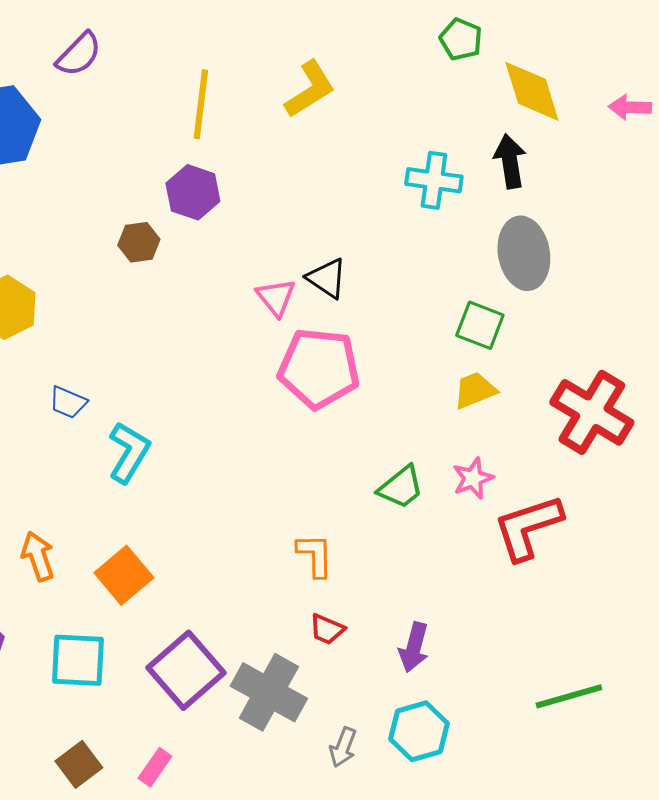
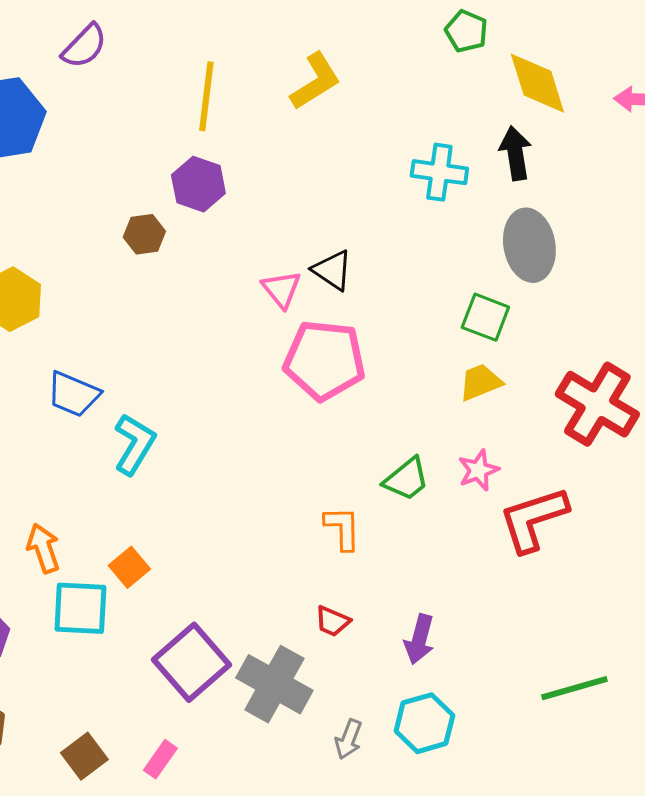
blue trapezoid: (68, 402) -> (73, 394), size x1.4
orange L-shape: (315, 555) -> (342, 528), moved
orange square: (124, 575) -> (129, 567), size x0.7
cyan square: (78, 660) -> (80, 608), moved

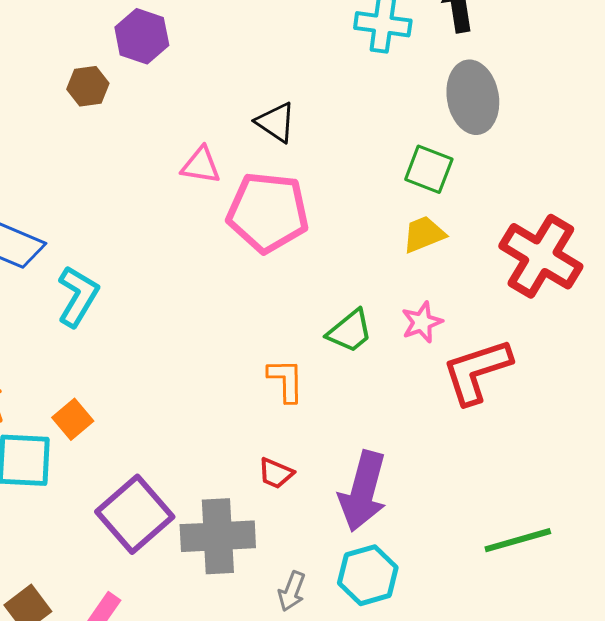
pink triangle: (281, 289) -> (201, 165), moved, turned -42
purple arrow: (419, 639) -> (363, 491), size x1.6
gray cross: (274, 684) -> (218, 536), turned -32

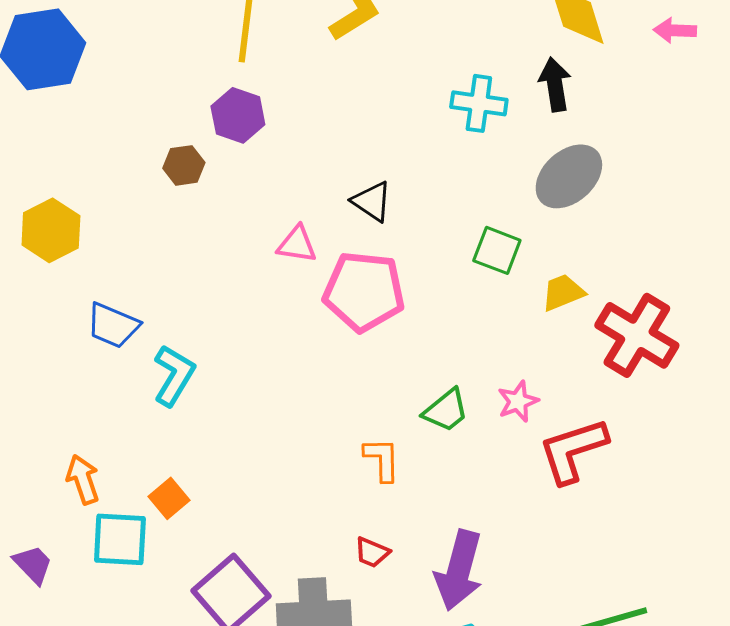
gray ellipse: (473, 97) -> (569, 176), turned 58
green square: (429, 169) -> (497, 250), moved
yellow trapezoid: (424, 234) -> (563, 292), moved

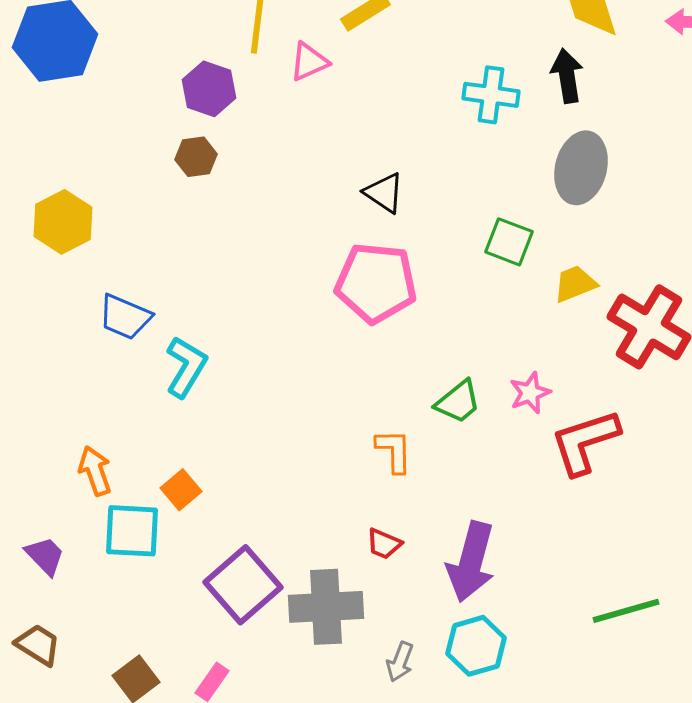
purple hexagon: (238, 115) -> (209, 89), moved
gray ellipse: (569, 176) -> (581, 168), turned -34
pink triangle: (297, 244) -> (309, 62), moved, turned -33

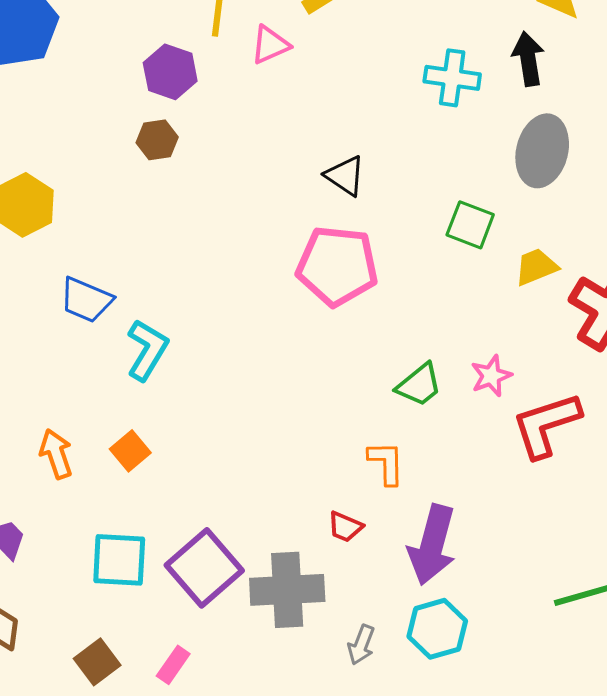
orange L-shape: (394, 451) -> (386, 463), moved
orange square: (181, 490) -> (130, 451), moved
cyan square: (132, 531) -> (119, 560), moved

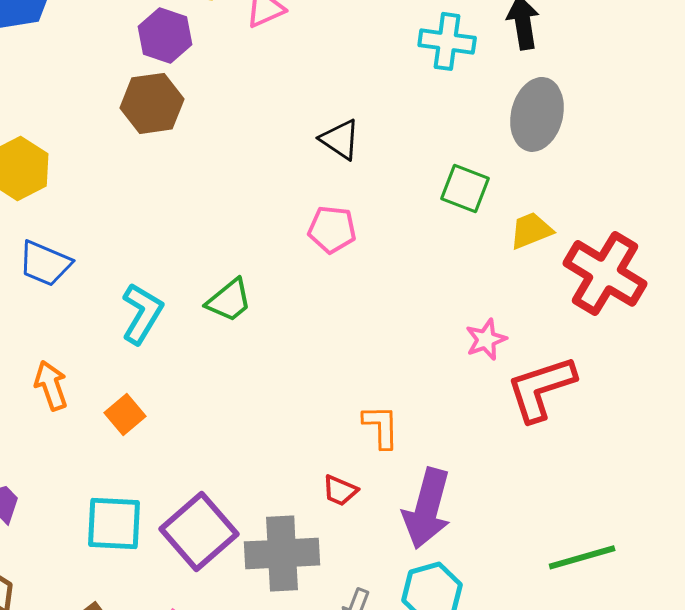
brown hexagon: (157, 140) -> (152, 103), size x1.5
pink pentagon: (337, 266) -> (332, 229), size x0.6
blue trapezoid: (86, 300) -> (45, 263), moved
green trapezoid: (419, 385) -> (229, 300), moved
orange arrow: (56, 454) -> (51, 385), moved

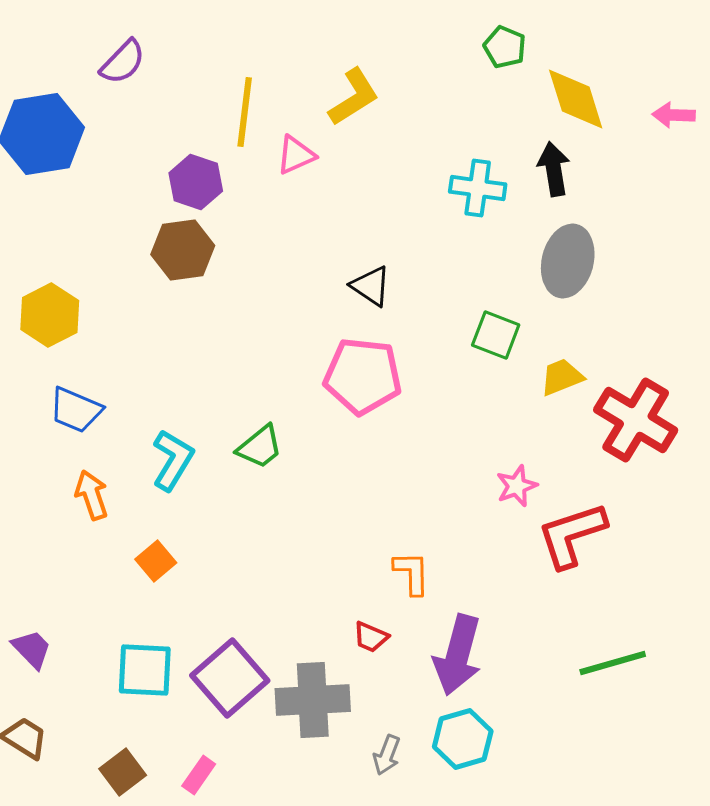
pink pentagon: (332, 229) -> (363, 376), size x1.6
orange arrow: (51, 385) -> (92, 495), moved
green line: (582, 557) -> (613, 663), moved

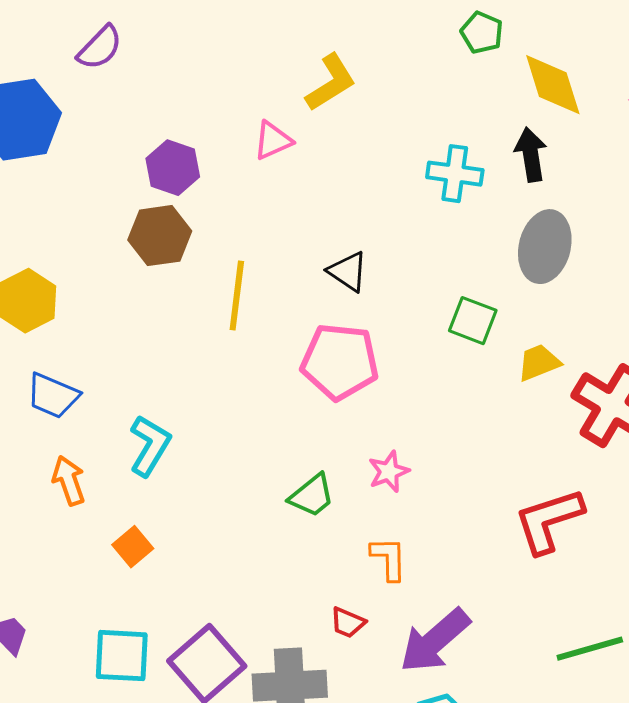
yellow line: (245, 112) -> (237, 296), moved
green trapezoid: (260, 447) -> (312, 496), moved
pink star: (517, 486) -> (389, 472), moved
purple arrow: (458, 655) -> (435, 641), turned 34

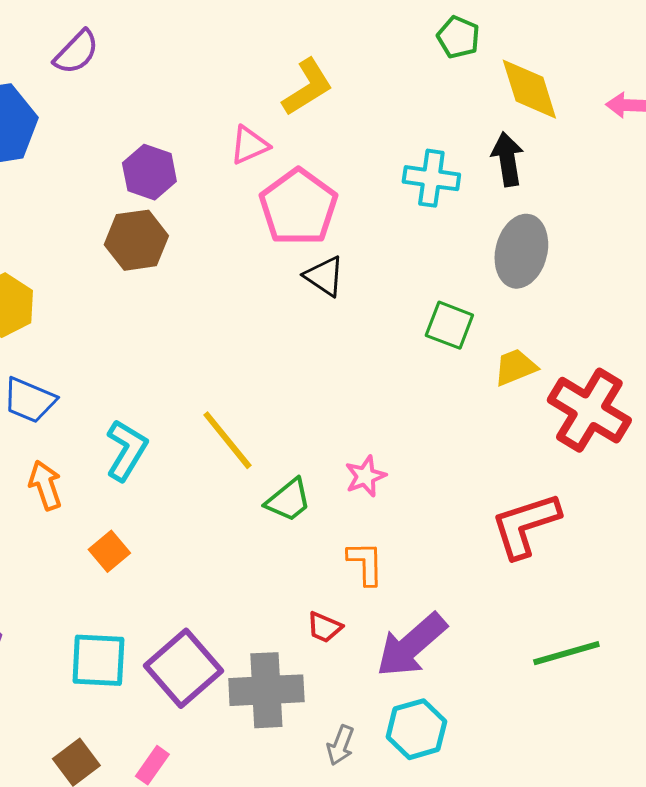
yellow line: (237, 296) -> (227, 440), moved, turned -46
pink pentagon: (340, 362) -> (298, 207), moved, turned 30

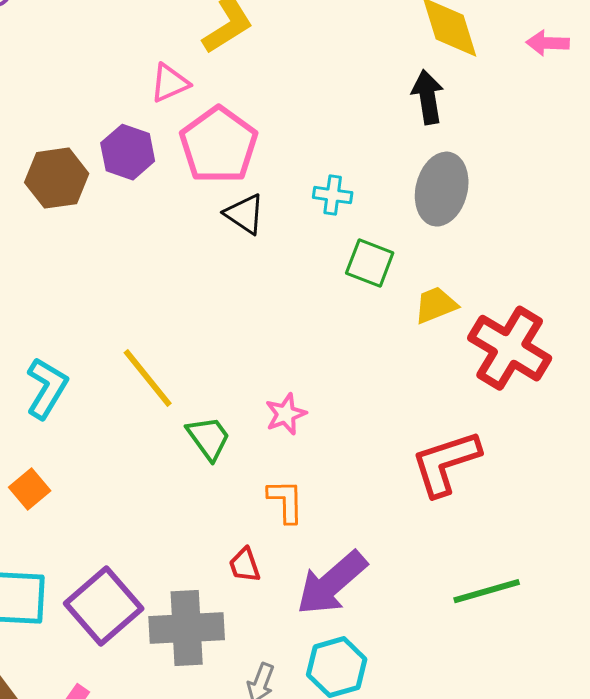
purple hexagon: (149, 172) -> (128, 152), moved
cyan cross: (431, 178) -> (333, 195), moved, size x0.7
green trapezoid: (288, 500) -> (209, 438), turned -87
red trapezoid: (324, 627) -> (245, 565), turned 48

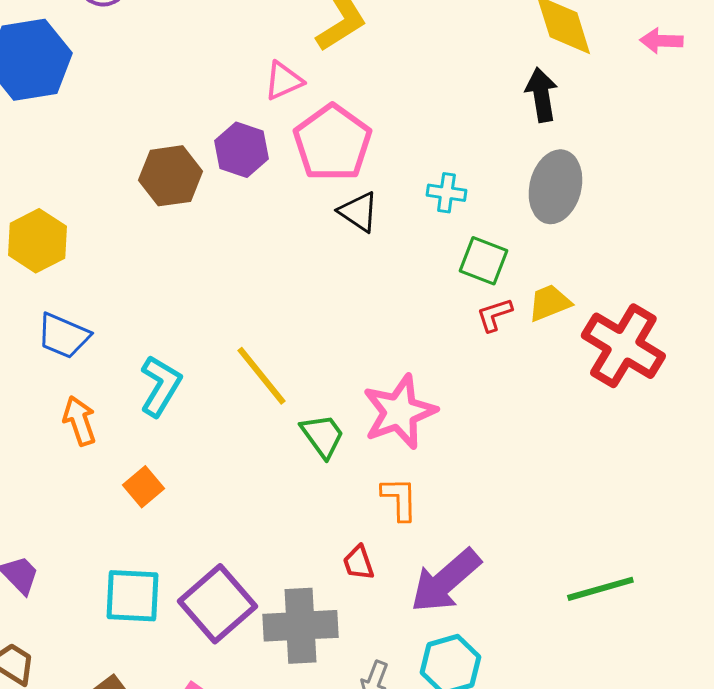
pink star: (286, 414) -> (399, 412), size x1.8
red L-shape: (446, 463) -> (494, 315), moved, size x0.5

